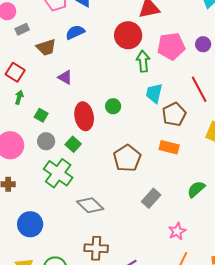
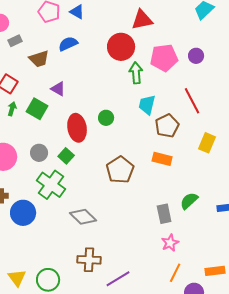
green square: (41, 115) -> (37, 109), moved, size x1.5
gray rectangle: (151, 198) -> (164, 214), moved, turned -54
blue circle: (30, 224) -> (23, 213), moved

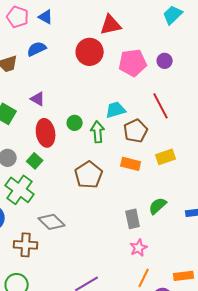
green arrow: (136, 73) -> (98, 132), moved
purple triangle: (58, 89) -> (38, 99), moved
cyan trapezoid: (147, 105) -> (116, 110), turned 60
yellow rectangle: (207, 143) -> (166, 157), moved, turned 48
brown cross: (89, 260) -> (26, 245), moved

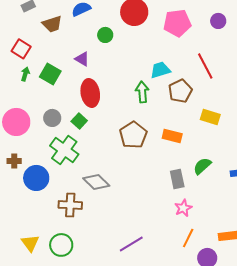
purple circle: (165, 61) -> (218, 21), moved
green circle: (75, 123) -> (105, 35), moved
yellow rectangle: (166, 157) -> (210, 117), turned 36
orange rectangle: (131, 164) -> (172, 136), moved

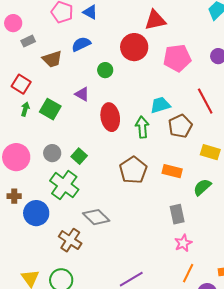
red ellipse: (90, 93) -> (110, 117), moved
green semicircle: (202, 166) -> (202, 187), moved
brown cross: (70, 205) -> (70, 240), turned 30

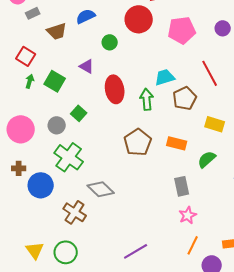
green square: (79, 156) -> (79, 113), moved

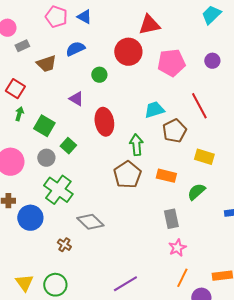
green square: (55, 81) -> (44, 126), moved
green arrow: (147, 99) -> (136, 145), moved
brown cross: (75, 212) -> (64, 245), size x0.6

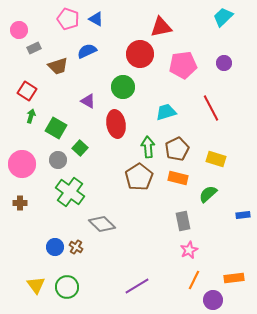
green circle: (99, 75) -> (123, 87), moved, size x1.5
brown pentagon: (174, 131) -> (177, 149), moved
blue circle: (30, 218) -> (55, 247), moved, size x0.7

